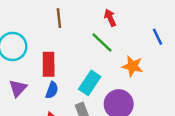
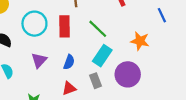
green line: (102, 43) -> (98, 29), moved
red rectangle: (49, 64) -> (64, 26), moved

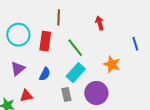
red triangle: (69, 88) -> (26, 96), moved

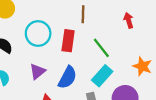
blue semicircle: (45, 74) -> (67, 77), size x1.5

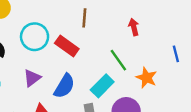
red rectangle: (68, 41) -> (67, 46), turned -65
green line: (101, 48) -> (118, 60), moved

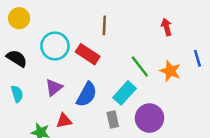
red arrow: (134, 27) -> (167, 27), moved
orange star: (146, 78) -> (170, 71), moved

